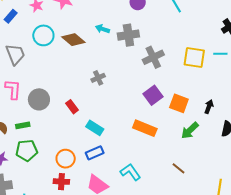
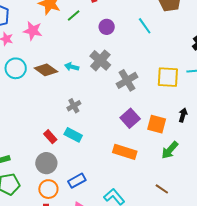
cyan arrow: (102, 29) -> (72, 67), moved
gray cross: (128, 35) -> (100, 60), turned -35
gray circle: (39, 99) -> (46, 163), moved
black arrow: (209, 107) -> (183, 115), moved
cyan rectangle: (95, 128) -> (73, 135), moved

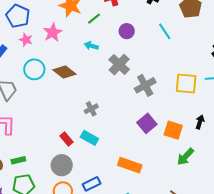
pink star: (33, 31) -> (53, 32), turned 30
cyan arrow: (72, 67) -> (91, 46), moved
orange rectangle: (125, 152) -> (130, 165), moved

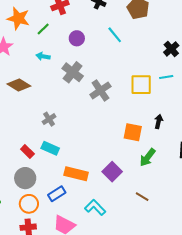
purple square: (147, 123) -> (112, 172), moved
orange rectangle: (130, 165) -> (76, 174), moved

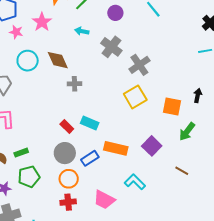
brown diamond: (19, 85) -> (58, 60), turned 35
yellow square: (141, 85) -> (135, 97), moved, turned -30
gray cross: (49, 119) -> (75, 84), moved, turned 32
blue rectangle: (57, 194) -> (90, 158), moved

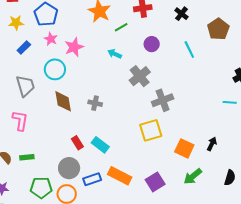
pink star: (42, 22) -> (74, 47), moved
brown diamond: (58, 60) -> (63, 101), moved
green pentagon: (29, 177) -> (41, 188), moved

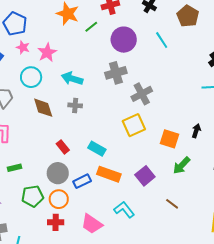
purple circle: (152, 44) -> (124, 40), size x1.6
cyan arrow: (115, 54) -> (72, 79), moved, size x1.5
gray cross: (140, 76) -> (116, 73), turned 30
cyan rectangle: (100, 145) -> (97, 149), moved

